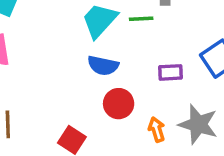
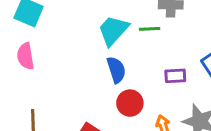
blue semicircle: (103, 66) -> (116, 70), turned -120

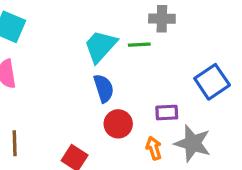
purple rectangle: (175, 76) -> (167, 113), moved

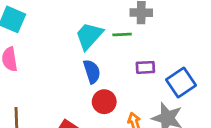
blue square: (212, 82) -> (181, 82), moved
purple rectangle: (167, 113) -> (145, 67), moved

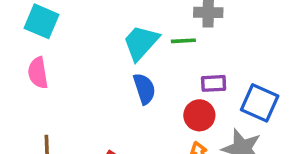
blue square: (181, 82) -> (260, 103), turned -32
red circle: (104, 102) -> (199, 115), moved

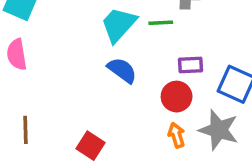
blue semicircle: (144, 89) -> (122, 70), turned -36

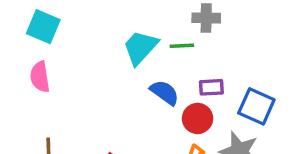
blue semicircle: (122, 70) -> (165, 92), moved

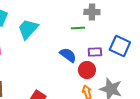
cyan trapezoid: (140, 47) -> (28, 29), moved
blue square: (256, 106) -> (120, 46), moved

